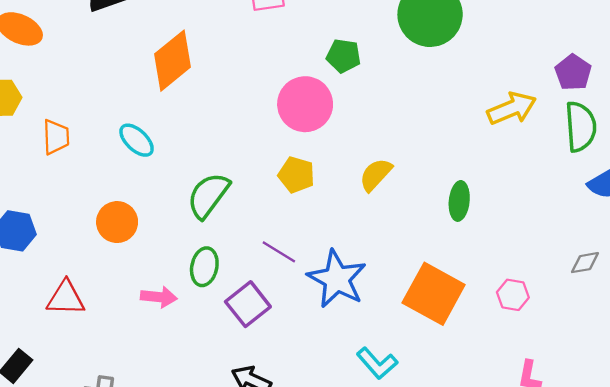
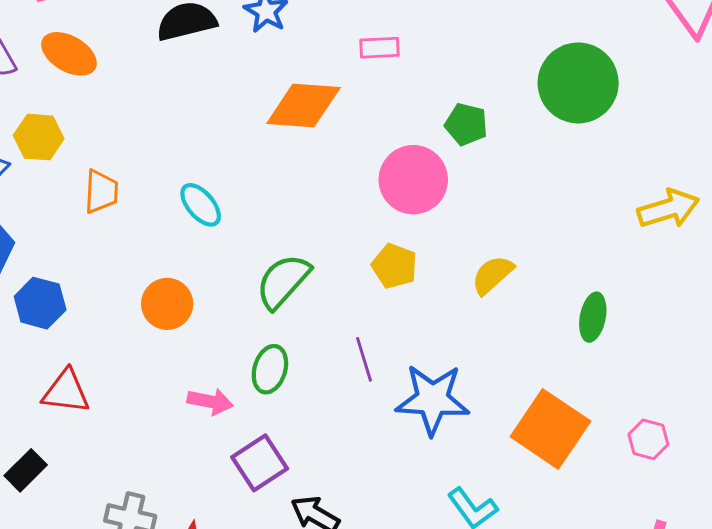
orange diamond: (172, 61) -> (303, 106), moved, turned 38
purple line: (279, 252) -> (364, 359), turned 36
blue star: (337, 279) -> (433, 399), turned -30
red triangle: (66, 298) -> (66, 392), moved
purple square: (248, 304) -> (260, 463), moved

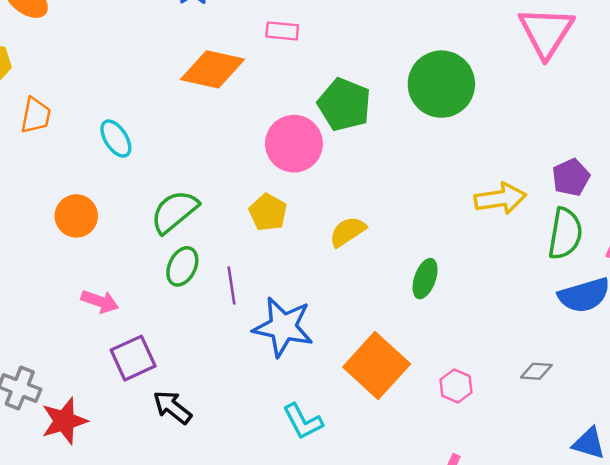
green pentagon: (466, 124) -> (344, 105), size x1.5
green ellipse: (270, 369) -> (182, 266), moved

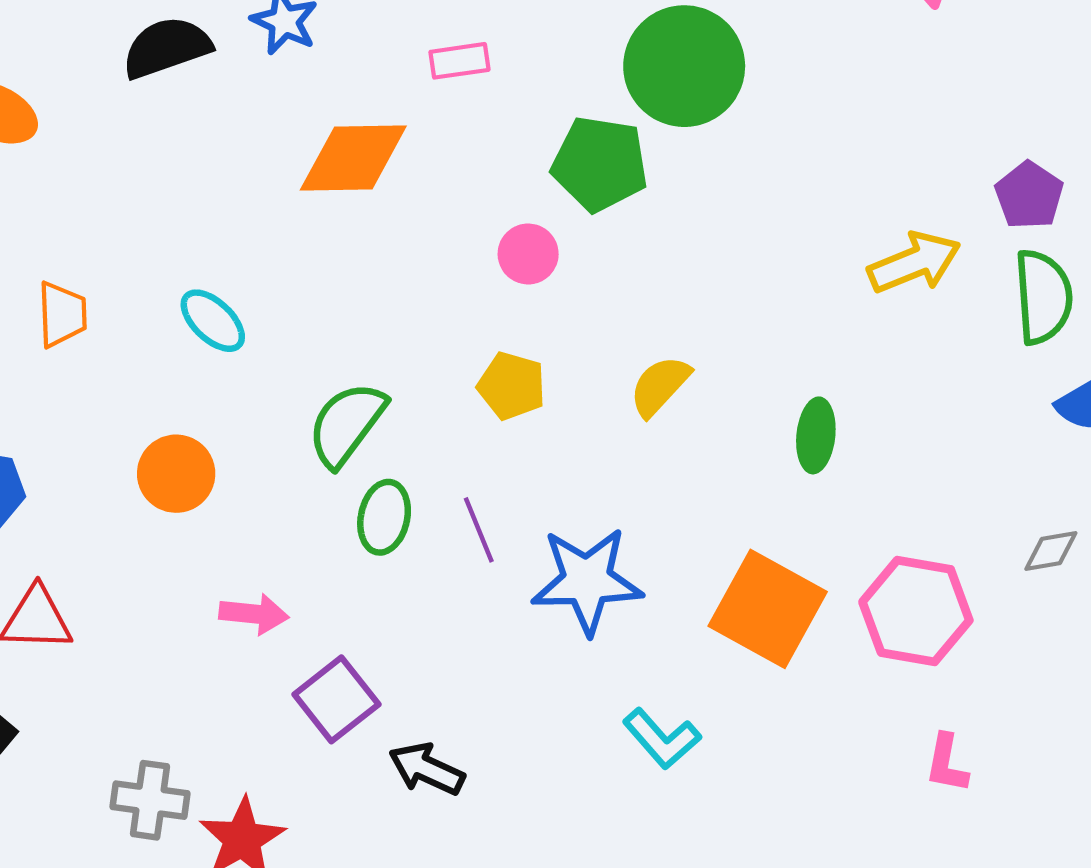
green circle: (441, 84) -> (684, 66), moved
pink circle: (294, 144) -> (528, 254), size x0.6
pink hexagon: (456, 386) -> (916, 611), size x1.8

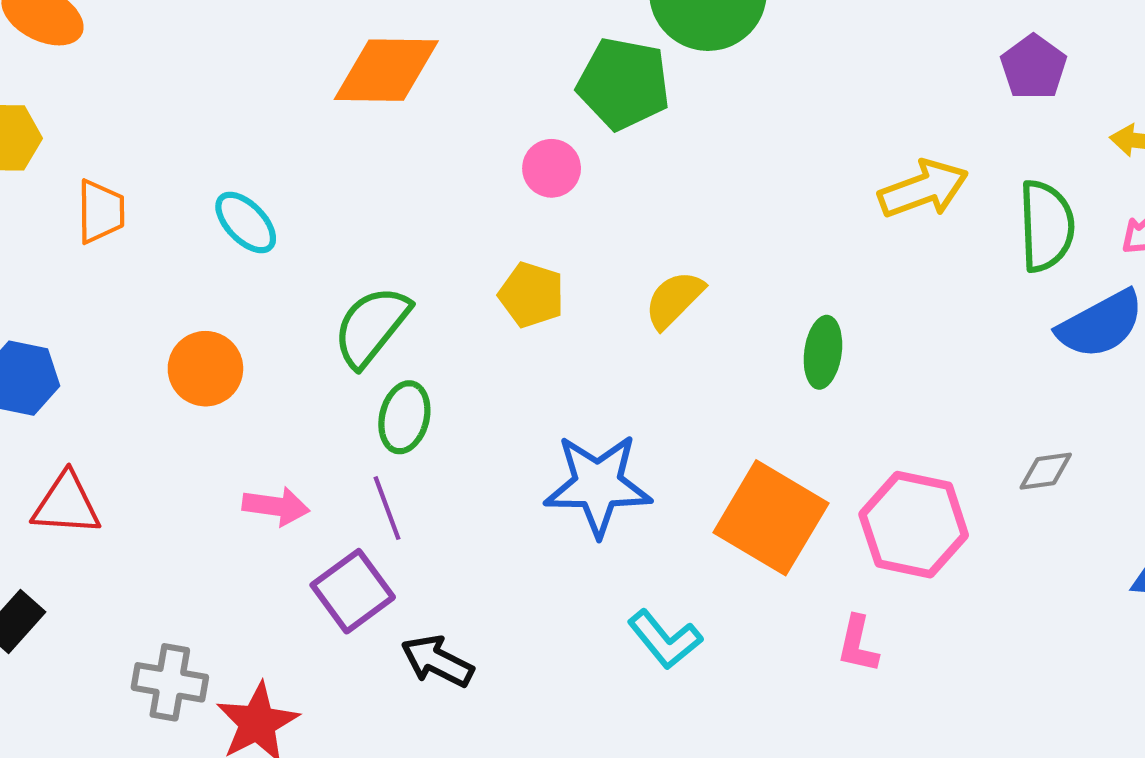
purple pentagon: (1029, 195) -> (1034, 67), moved
purple line: (479, 530) -> (387, 508), moved
pink L-shape: (947, 763) -> (858, 644), moved

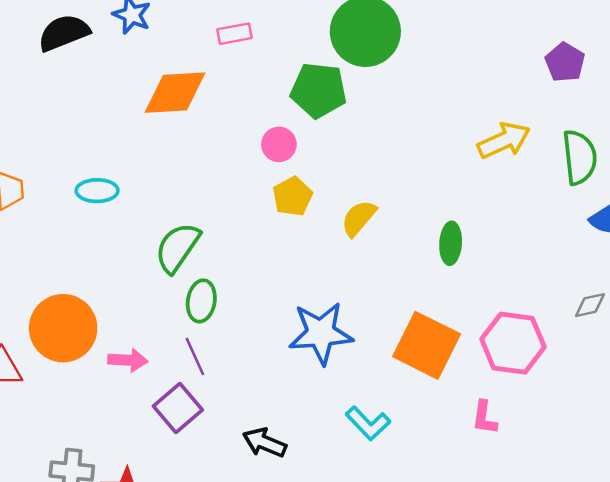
cyan ellipse: (246, 222) -> (97, 191), turned -42
yellow pentagon: (531, 295) -> (293, 196), moved, turned 30
orange circle: (205, 369) -> (63, 328), moved, size x1.5
black arrow: (437, 661) -> (265, 443), moved

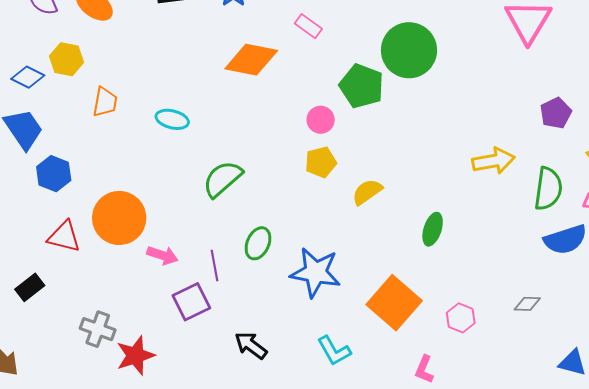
pink rectangle: (235, 34) -> (308, 26), turned 32
green ellipse: (201, 301) -> (258, 243), moved
pink hexagon: (513, 343) -> (461, 318), size x0.6

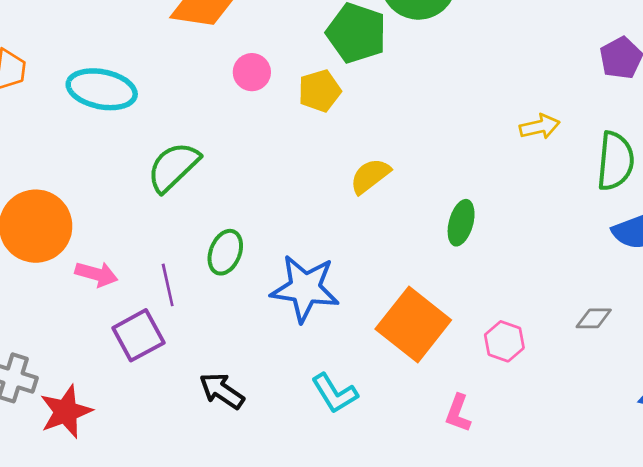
cyan ellipse: (172, 119) -> (102, 89), size x1.5
pink circle: (321, 120) -> (252, 72), moved
yellow arrow: (494, 161) -> (540, 127), size x0.7
yellow pentagon: (321, 162) -> (320, 91), moved

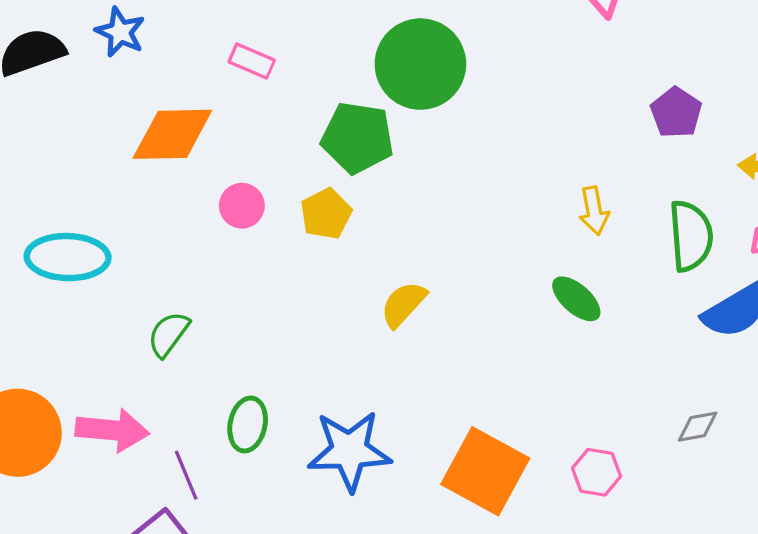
yellow arrow: (540, 127) -> (594, 211), turned 102
green semicircle: (173, 167) -> (169, 334), size x0.7
green ellipse: (461, 223) -> (576, 299), moved, turned -54
pink arrow: (96, 274) -> (112, 430), moved, size x1.4

